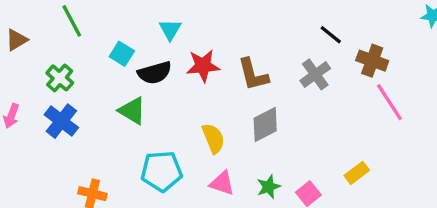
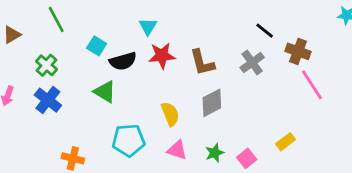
cyan triangle: (170, 30) -> (148, 26), moved

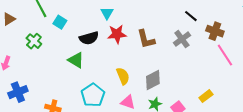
cyan square: (97, 46) -> (60, 22), moved
blue cross: (48, 100) -> (18, 92), moved, turned 30
gray diamond: (212, 103) -> (153, 80), moved
cyan pentagon: (128, 140) -> (93, 95), turned -30

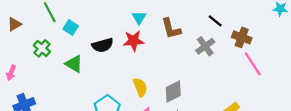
cyan triangle: (107, 13) -> (139, 18), moved
brown L-shape: (146, 39) -> (171, 29), moved
green triangle: (76, 60) -> (74, 64), moved

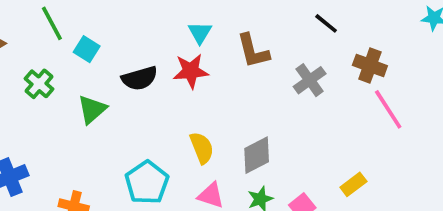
black line: (215, 21) -> (326, 23), moved
green triangle: (74, 64) -> (92, 109), turned 48

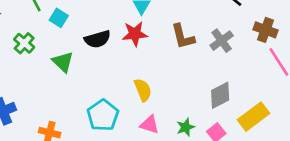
brown L-shape: (253, 51) -> (183, 37), moved
green triangle: (92, 109) -> (63, 62), turned -35
gray diamond: (257, 155) -> (220, 95), moved
yellow rectangle: (353, 184) -> (254, 117), size x1.6

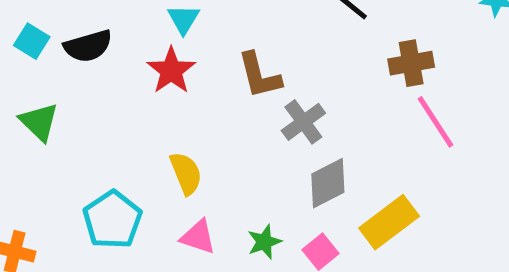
brown cross: (266, 30) -> (411, 63), turned -30
red star: (135, 34) -> (171, 71), turned -30
black semicircle: (98, 39) -> (88, 46), moved
gray cross: (222, 41) -> (303, 122), moved

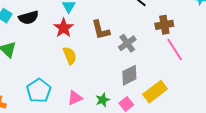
gray cross: (303, 122) -> (127, 43), moved
yellow semicircle: (186, 173) -> (70, 56), moved
pink triangle: (198, 237) -> (75, 98), turned -42

